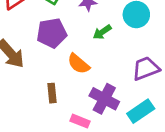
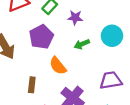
purple pentagon: (52, 33) -> (41, 37), turned -30

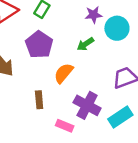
purple star: (75, 18) -> (94, 15), moved
orange semicircle: (58, 66) -> (64, 73), turned 90

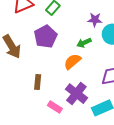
orange semicircle: (64, 73) -> (72, 62), moved

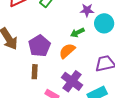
purple pentagon: (46, 37) -> (39, 46), moved

